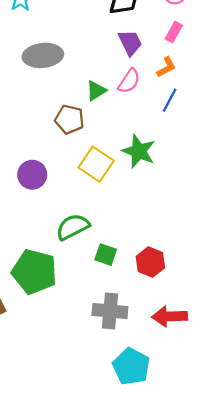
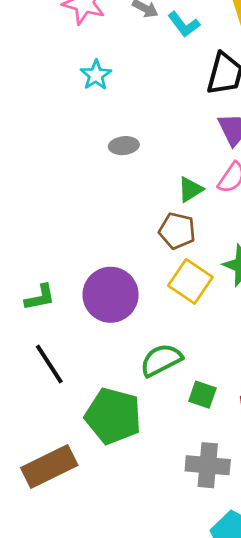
gray ellipse: (43, 55) -> (124, 146), size x0.6
brown pentagon: (69, 119) -> (177, 231), moved
purple circle: (32, 175) -> (111, 295), size x1.5

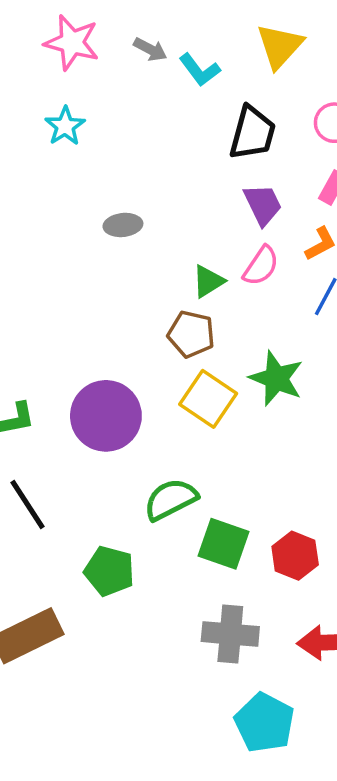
cyan star: (96, 75) -> (65, 126), moved
green square: (202, 395) -> (224, 544), size x1.4
green pentagon: (113, 416) -> (109, 571), size x0.7

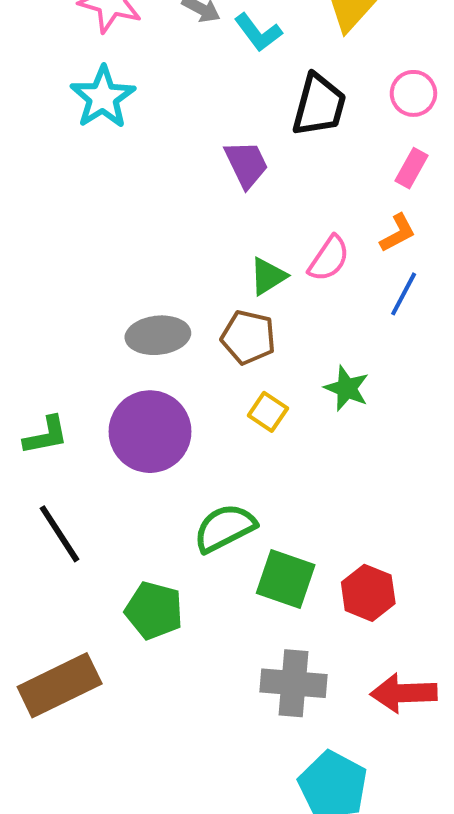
cyan star: (65, 126) -> (103, 97), size x1.4
purple trapezoid: (263, 205) -> (246, 164), moved
gray ellipse: (123, 225) -> (158, 335), moved, size x1.4
green star: (276, 378) -> (347, 388), size x0.7
yellow square: (208, 399) -> (268, 412), size x0.6

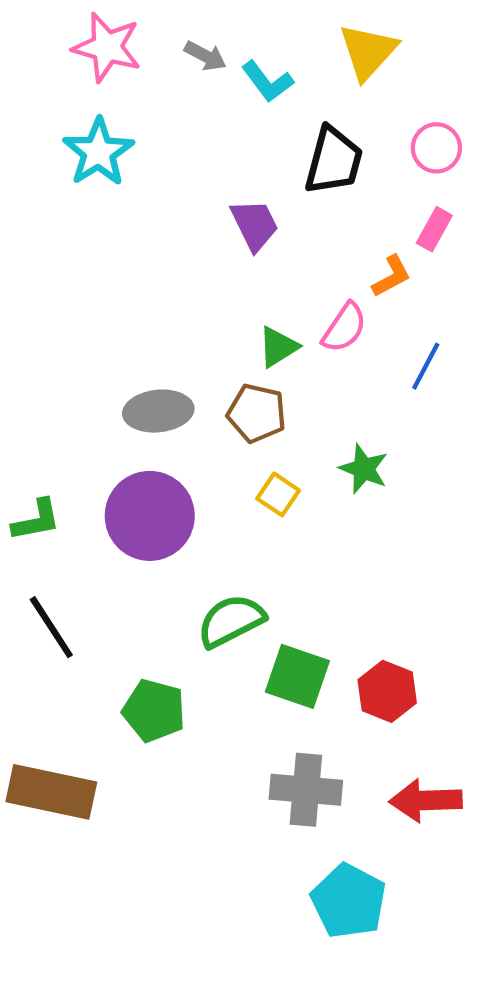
orange L-shape: (398, 233) -> (391, 276), moved
brown rectangle: (60, 685) -> (51, 792), turned 38

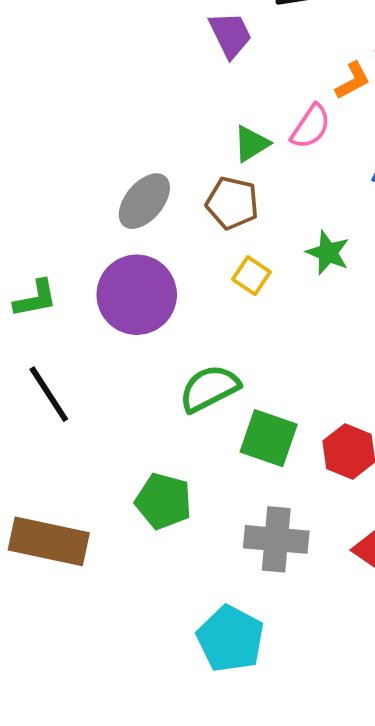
gray ellipse: (158, 411) -> (144, 201), turned -44
green pentagon: (154, 711) -> (163, 501), moved
cyan pentagon: (349, 901) -> (230, 639), moved

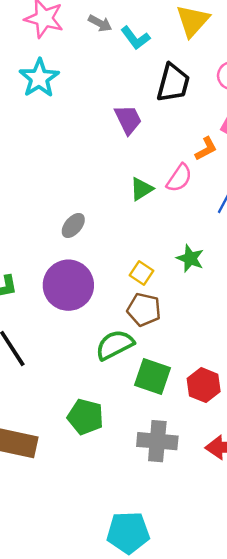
gray ellipse: (144, 201) -> (73, 225), size x0.7
brown pentagon: (232, 203) -> (144, 310), moved
cyan pentagon: (230, 639) -> (128, 533), moved, turned -30

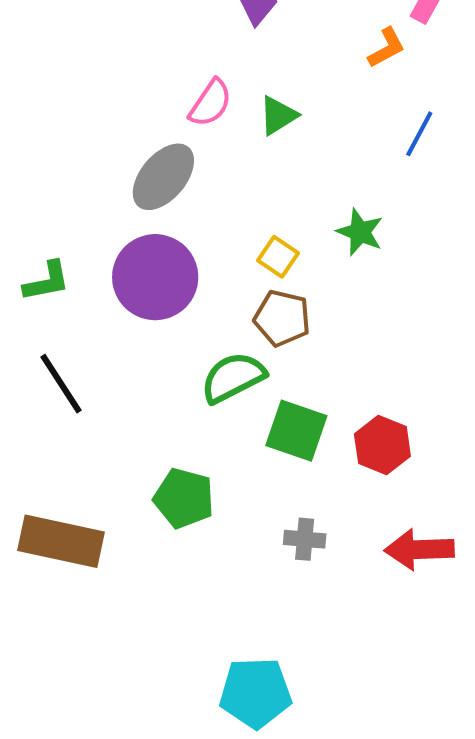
pink semicircle: (179, 178) -> (210, 103), moved
gray ellipse: (73, 225) -> (163, 177), size x1.6
gray cross: (157, 441) -> (305, 539), size x0.6

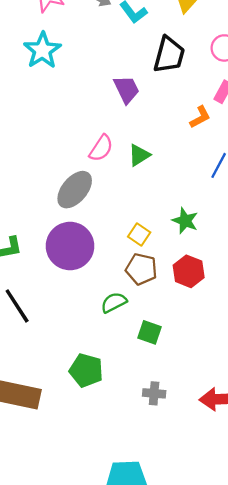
green semicircle: (233, 377) -> (114, 302), size x0.7
green square: (296, 431) -> (149, 332), size x0.7
red hexagon: (382, 445) -> (189, 271), moved

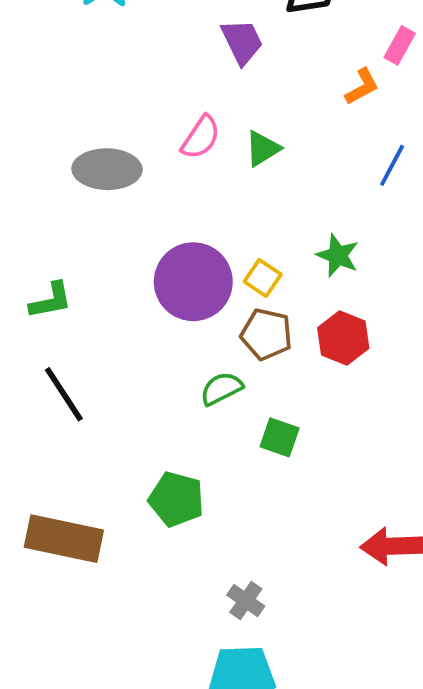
gray ellipse: (75, 190) -> (107, 169), moved, turned 51
purple circle: (70, 246) -> (193, 282), moved
gray cross: (154, 393) -> (246, 601), moved, turned 30

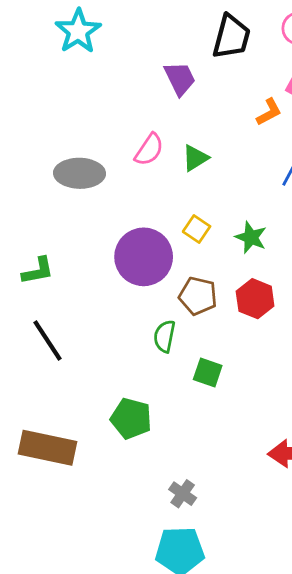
yellow square: (263, 278) -> (197, 229), moved
green semicircle: (221, 389) -> (165, 336), turned -52

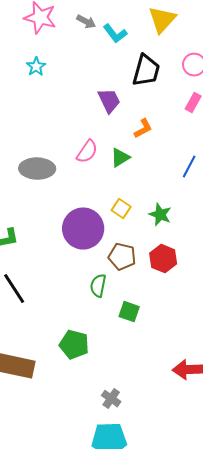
cyan star: (78, 31) -> (36, 67), size x0.6
orange L-shape: (269, 112) -> (143, 129), moved

